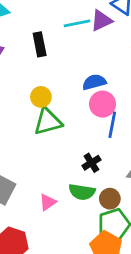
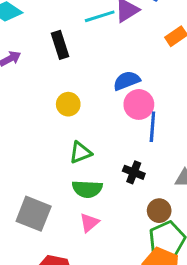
green triangle: (48, 121) -> (80, 153), moved, size x0.7
black cross: (91, 163) -> (134, 172), turned -30
green semicircle: (82, 192) -> (87, 189), moved

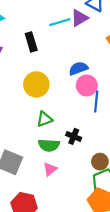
yellow circle: (68, 104) -> (36, 84), size x1.5
black cross: (134, 172) -> (74, 136), moved

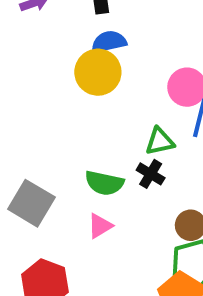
blue semicircle: (78, 68) -> (109, 42), moved
green triangle: (44, 119) -> (160, 141), moved

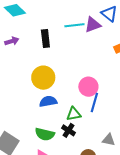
blue semicircle: (109, 42) -> (48, 101), moved

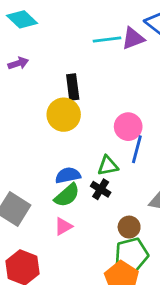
black rectangle: (45, 39) -> (73, 87), moved
blue semicircle: (48, 101) -> (68, 175), moved
green semicircle: (45, 134) -> (67, 195), turned -54

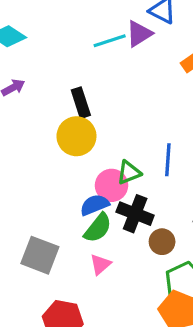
pink circle: (128, 127) -> (111, 185), moved
green triangle: (108, 166) -> (129, 172), moved
black cross: (101, 189) -> (135, 214), size x1.5
brown circle: (129, 227) -> (162, 242), moved

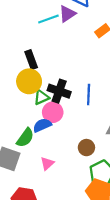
green triangle: (129, 172) -> (41, 97), moved
black cross: (135, 214) -> (59, 91), moved
green semicircle: (98, 228) -> (25, 138), moved

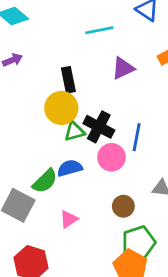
purple triangle: (67, 14) -> (123, 68), moved
pink circle: (53, 112) -> (112, 157), moved

